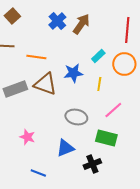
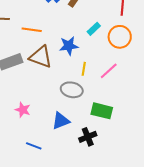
yellow line: (99, 84) -> (84, 69), moved
pink line: (113, 110) -> (109, 71), moved

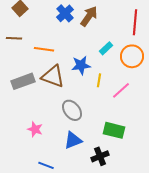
yellow line: (84, 69) -> (99, 80), moved
gray ellipse: (72, 90) -> (72, 110), moved, turned 40

